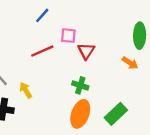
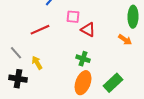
red line: (42, 51) -> (40, 30), moved
red triangle: (86, 51) -> (88, 30), turned -35

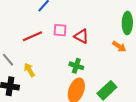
pink square: (73, 17) -> (60, 30), moved

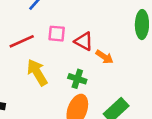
orange arrow: (119, 46) -> (104, 57), moved
yellow arrow: (29, 70) -> (37, 72), moved, size x1.5

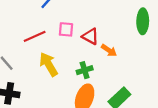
green cross: (77, 79) -> (85, 70), turned -35

